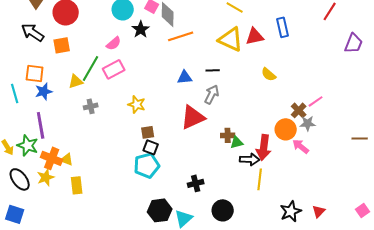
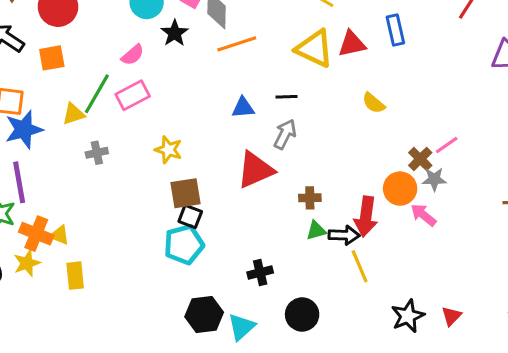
blue star: (44, 91) -> (24, 129), size x1.4
brown square: (148, 132) -> (185, 193), size x1.5
green triangle: (237, 142) -> (316, 231), moved
yellow line: (260, 179) -> (360, 266), turned -30

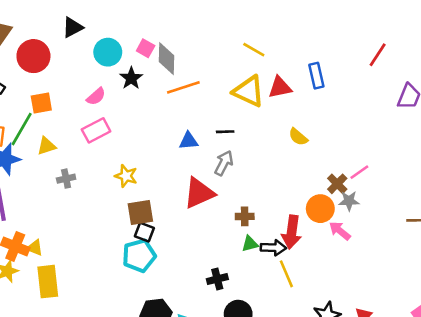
orange square: (52, 58) -> (41, 103), moved
green line: (97, 94) -> (22, 129), moved
black cross: (260, 272) -> (217, 279), moved
yellow rectangle: (75, 276) -> (48, 282), size x1.4

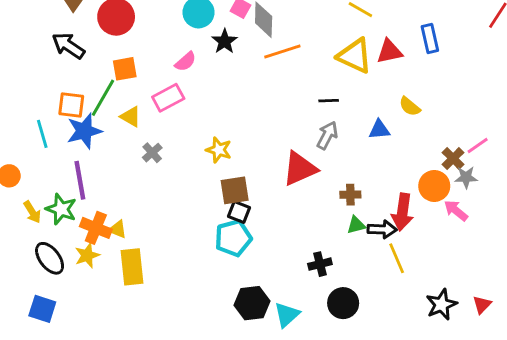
pink rectangle: (96, 130) -> (168, 98), moved
blue triangle: (189, 141) -> (379, 130), moved
yellow triangle: (46, 146) -> (131, 117), turned 48
gray cross: (66, 179) -> (152, 153), turned -30

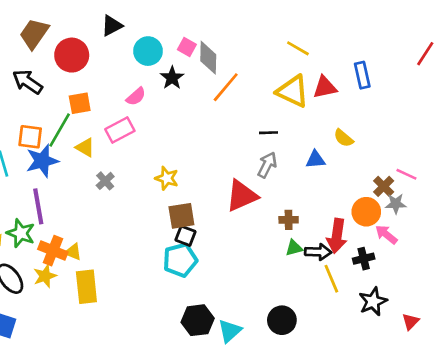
orange line: (282, 51) -> (226, 87), turned -32
pink line: (478, 145) -> (406, 174), turned 60
black cross: (320, 264) -> (364, 259), moved
black star: (441, 305) -> (373, 301), moved

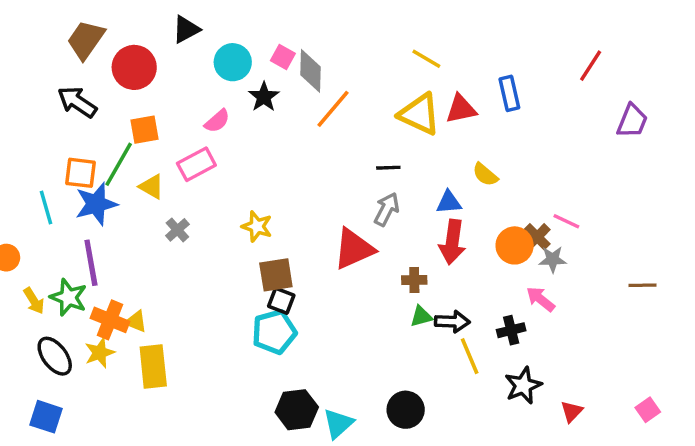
orange circle: (366, 212) -> (515, 245), moved
red arrow: (337, 236) -> (452, 242), moved

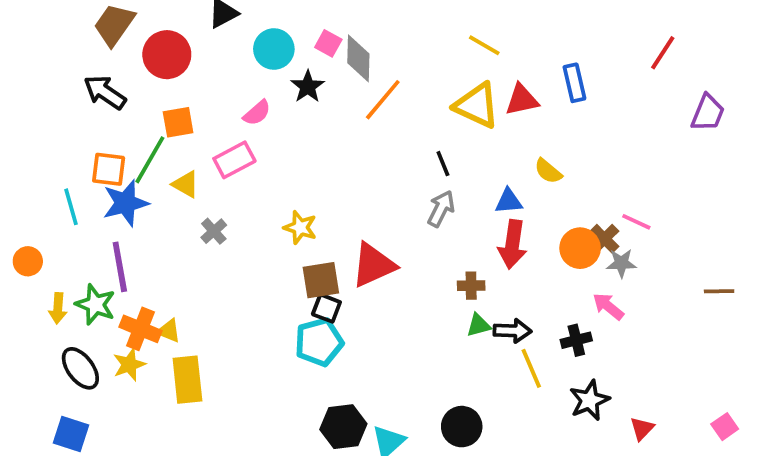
black line: (388, 168) -> (443, 164), turned 70
red triangle: (354, 249) -> (373, 265), moved
yellow arrow: (34, 301) -> (58, 308), turned 36

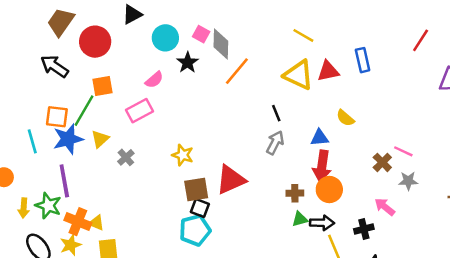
yellow triangle: (186, 184) -> (100, 139), moved, turned 48
orange circle: (580, 248) -> (329, 190), moved
gray star: (621, 263) -> (408, 181), moved

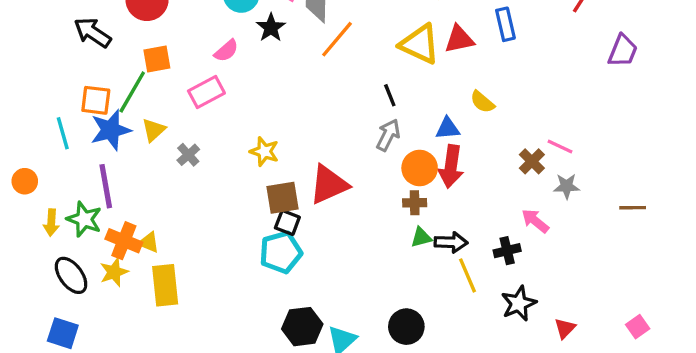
orange circle: (329, 190) -> (420, 168), moved

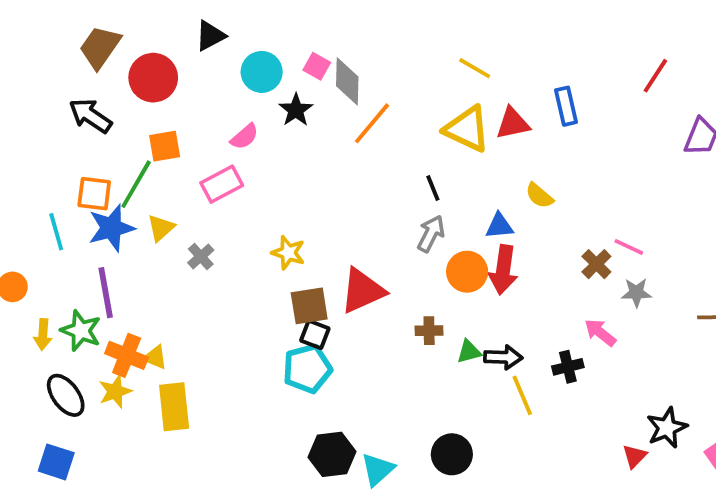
brown cross: (415, 203) -> (429, 331), moved
black star: (519, 303) -> (667, 428), moved

